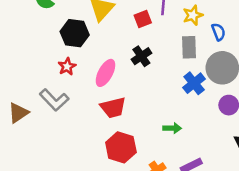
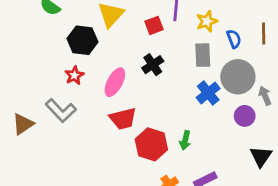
green arrow: (172, 128) -> (185, 140), turned 102
red hexagon: (121, 147) -> (151, 144), moved

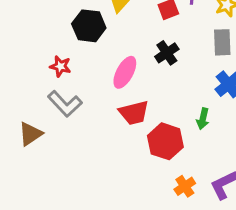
red star: (74, 75) -> (60, 66), moved, turned -30
brown triangle: (23, 124) -> (30, 134), moved
green arrow: (185, 140) -> (203, 119), moved

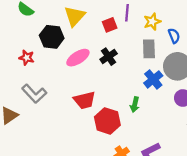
red star: (60, 66) -> (27, 58), moved
pink ellipse: (125, 72) -> (78, 58), moved, turned 30

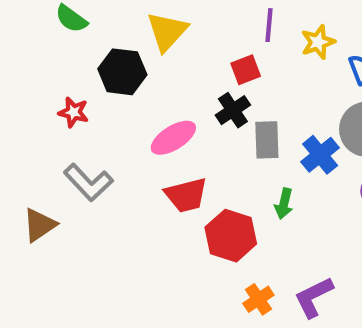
red square: (110, 25) -> (246, 70), moved
gray rectangle: (149, 49) -> (267, 140), moved
pink ellipse: (78, 58) -> (173, 138), moved

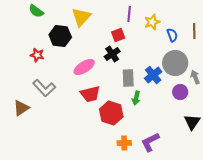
gray rectangle: (267, 140) -> (128, 78), moved
orange cross: (258, 299) -> (124, 143), turned 32

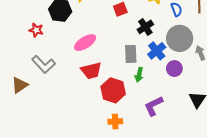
black cross: (112, 54) -> (145, 27), moved
purple circle: (180, 92) -> (174, 69), moved
purple L-shape: (150, 142) -> (154, 106), moved
orange cross: (124, 143) -> (115, 121), moved

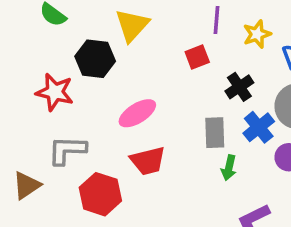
red star: (36, 30) -> (55, 92), size x1.5
gray L-shape: (44, 64) -> (67, 150), turned 135
red hexagon: (113, 90) -> (100, 194), moved

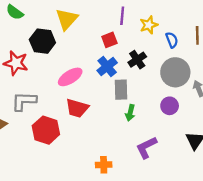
blue cross: (259, 127) -> (107, 67), moved
red trapezoid: (148, 161) -> (77, 108), turned 30

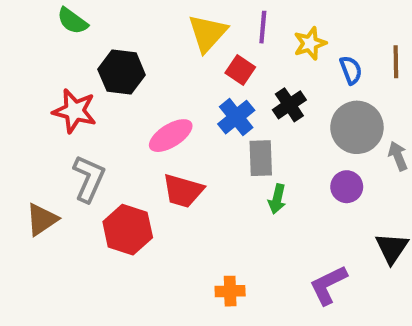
yellow triangle: (67, 19) -> (208, 33), moved
red square: (109, 40) -> (240, 70), turned -35
gray L-shape: (24, 101) -> (89, 179), turned 112
purple L-shape: (146, 147) -> (328, 285), moved

